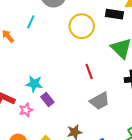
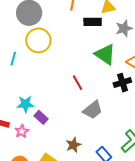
cyan line: (31, 22) -> (13, 59), moved
yellow circle: (82, 26) -> (38, 40), moved

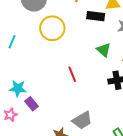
yellow circle: (38, 40) -> (52, 28), moved
green triangle: (105, 54) -> (104, 50), size x0.7
gray trapezoid: (93, 110) -> (82, 120), moved

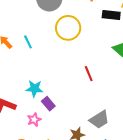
cyan line: (12, 42) -> (28, 42), turned -48
pink star: (10, 115) -> (34, 120), moved

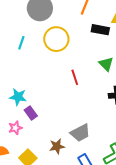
cyan line: (28, 42) -> (21, 43), moved, turned 40
red line: (89, 74) -> (75, 77), moved

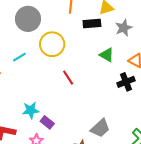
cyan line: (21, 43) -> (19, 57), turned 56
red line: (75, 77) -> (68, 78), moved

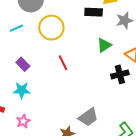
green triangle: (107, 55) -> (104, 45), turned 49
cyan line: (19, 57) -> (16, 28), moved
purple rectangle: (47, 122) -> (23, 64), moved

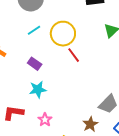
cyan line: (16, 28) -> (34, 30), moved
yellow circle: (51, 28) -> (63, 34), moved

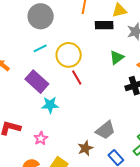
purple rectangle: (35, 64) -> (37, 82), size x1.6
cyan star: (38, 89) -> (50, 105), moved

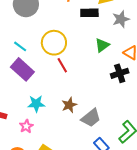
cyan line: (40, 48) -> (20, 46), moved, turned 64
cyan star: (50, 105) -> (36, 104), moved
brown star: (85, 148) -> (69, 105), moved

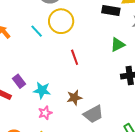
yellow circle: (54, 43) -> (61, 21), moved
purple rectangle: (22, 69) -> (19, 81), moved, size x0.6
pink star: (26, 126) -> (45, 113), moved

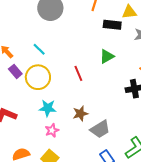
yellow circle: (61, 21) -> (38, 77), moved
green triangle: (118, 45) -> (107, 56), moved
purple rectangle: (19, 81) -> (15, 71), moved

